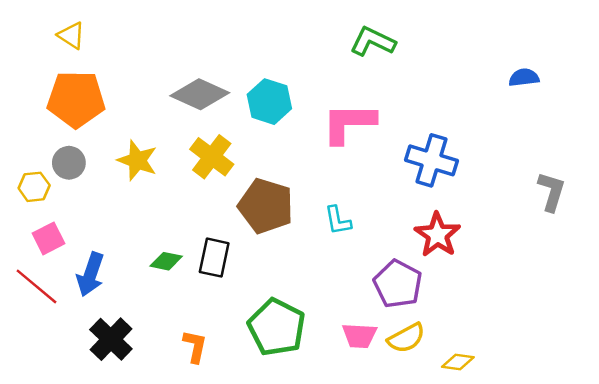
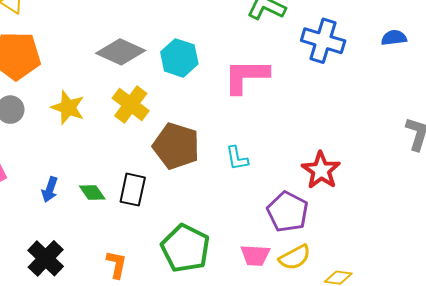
blue cross: (431, 160) -> (323, 41), moved
green diamond: (166, 261) -> (92, 193), turned 44
blue arrow: (91, 274) -> (50, 190), moved, size x0.7

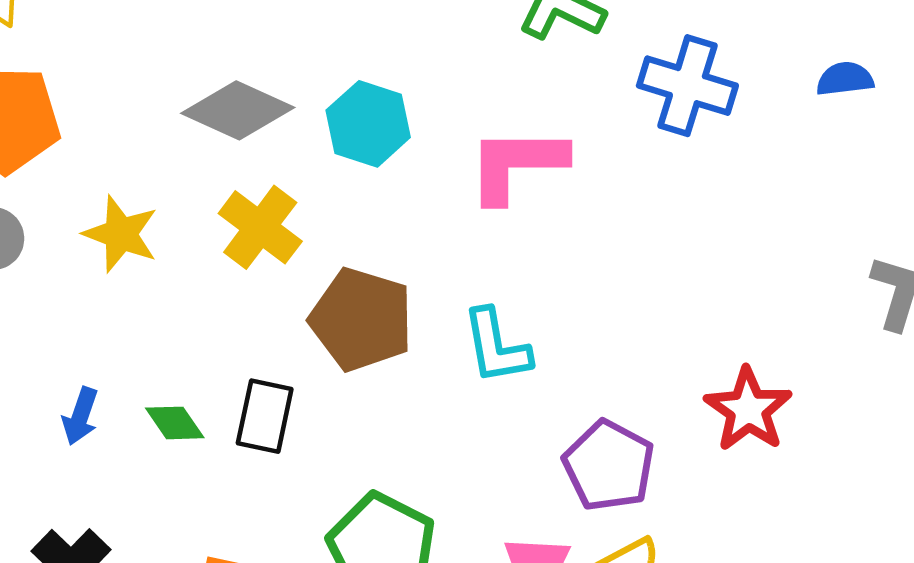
cyan L-shape: (237, 158) -> (496, 346), size x1.4
red star: (321, 170) -> (748, 409), moved

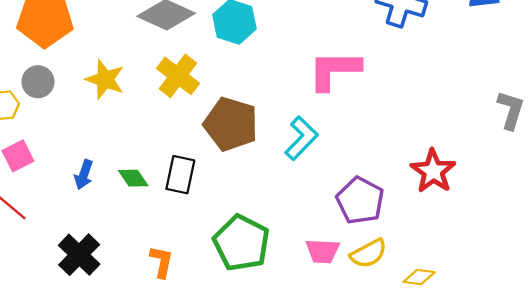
pink L-shape: (517, 164) -> (334, 70), moved
cyan L-shape: (496, 346) -> (301, 138), turned -126

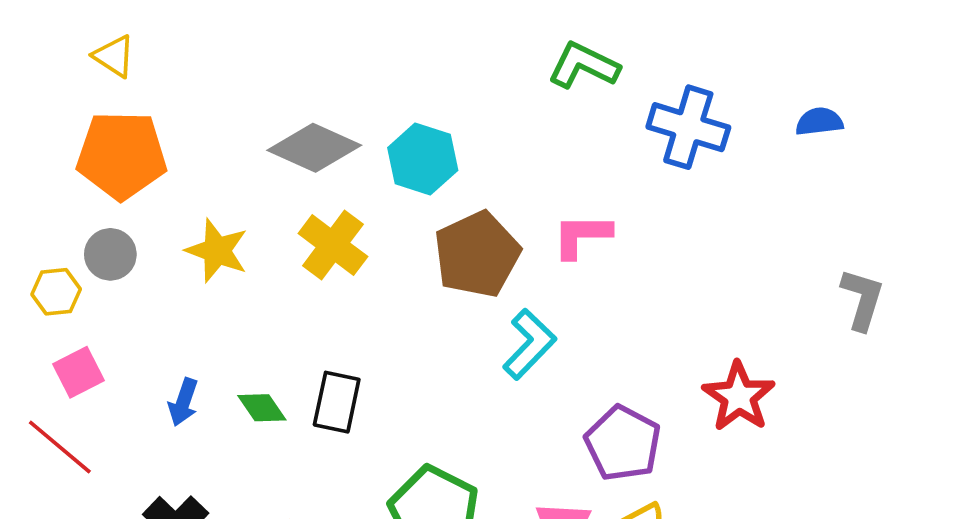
pink L-shape: (334, 70) -> (582, 236), size x0.7
brown pentagon: (231, 124) -> (477, 254), moved, turned 30

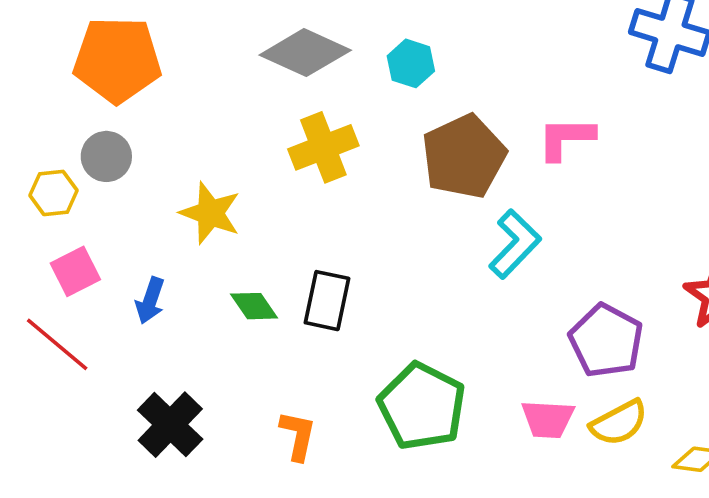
cyan hexagon: (423, 159) -> (411, 63), size x0.7
yellow cross: (333, 245) -> (323, 147), turned 32
yellow star: (217, 251) -> (210, 213), moved
blue arrow: (183, 402) -> (150, 301), moved

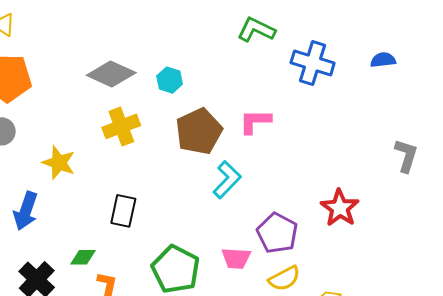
blue arrow: (150, 301) -> (26, 211), size x1.5
green diamond: (254, 306) -> (83, 257), moved, turned -56
pink trapezoid: (548, 419) -> (236, 258), moved

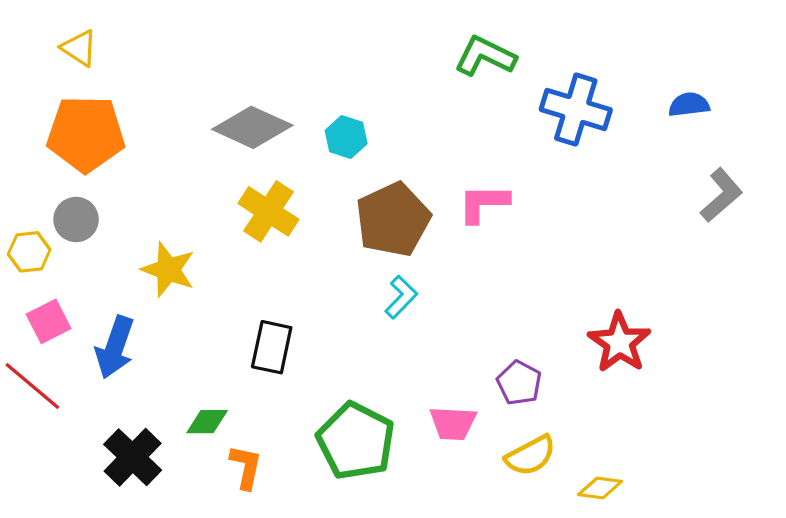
yellow cross: (121, 126) -> (268, 211), turned -36
gray L-shape: (406, 156) -> (721, 195), moved, turned 32
cyan L-shape: (227, 180) -> (401, 297), moved, size x0.7
purple pentagon: (277, 233) -> (519, 383), size x0.7

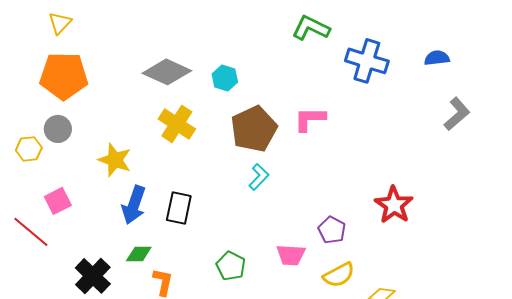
yellow triangle: (79, 48) -> (60, 23), turned 40
pink square: (49, 321) -> (58, 201), moved
blue arrow: (115, 347) -> (134, 205), moved
green pentagon: (356, 441) -> (231, 266), size x0.6

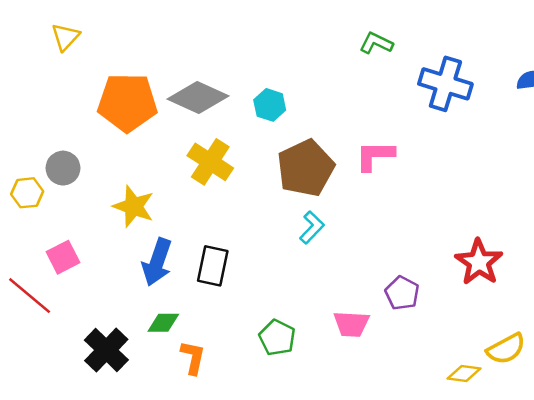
green L-shape: (311, 28) -> (376, 43), size x0.7
orange pentagon: (64, 76) -> (127, 102), moved
yellow semicircle: (339, 275) -> (506, 349), moved

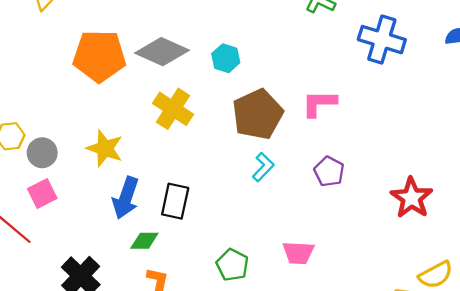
gray circle: (63, 168) -> (42, 153), moved
purple pentagon: (402, 293) -> (329, 171), moved
green diamond: (163, 323) -> (144, 241), moved

